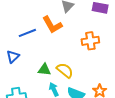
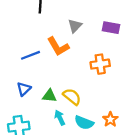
blue triangle: (13, 57) -> (24, 89), moved

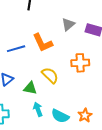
gray triangle: (75, 26) -> (68, 24), moved
yellow semicircle: (72, 97) -> (50, 75), moved

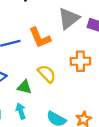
gray triangle: (68, 24) -> (69, 18), size x1.5
cyan arrow: (38, 109) -> (21, 111), moved

